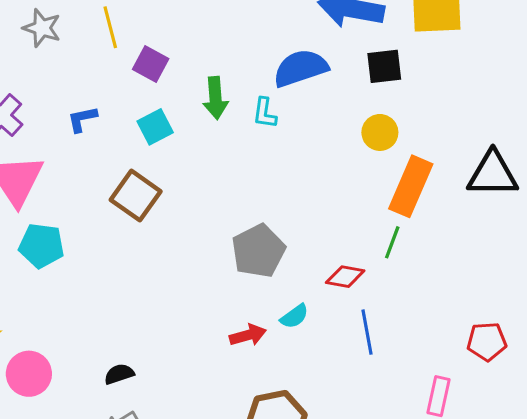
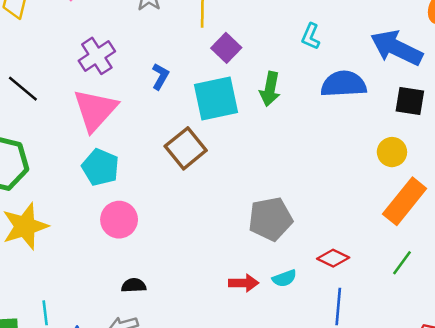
cyan L-shape: (265, 113) -> (311, 36), moved
blue L-shape: (82, 119) -> (160, 76), turned 116
cyan square: (155, 127) -> (216, 99), size x1.6
green line: (392, 242) -> (402, 263), moved
pink circle: (29, 374) -> (119, 220), moved

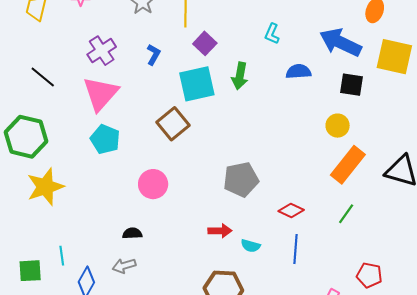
blue L-shape: (160, 76) -> (153, 55), moved
blue semicircle: (344, 84) -> (299, 72), size x0.7
pink circle: (119, 220) -> (153, 184), moved
cyan semicircle: (284, 278) -> (251, 246), moved, turned 36

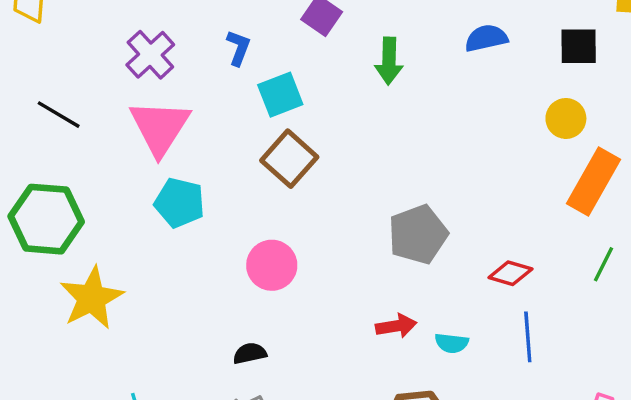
cyan square: (197, 84) -> (280, 95), moved, size x0.7

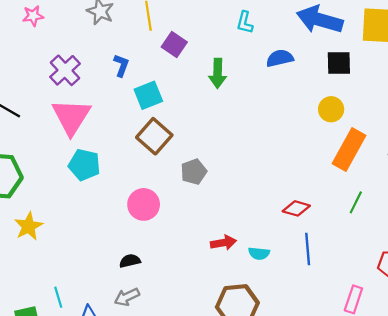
gray pentagon: (418, 234) -> (194, 172), moved, size x0.7
yellow star: (92, 298) -> (29, 226), size x0.7

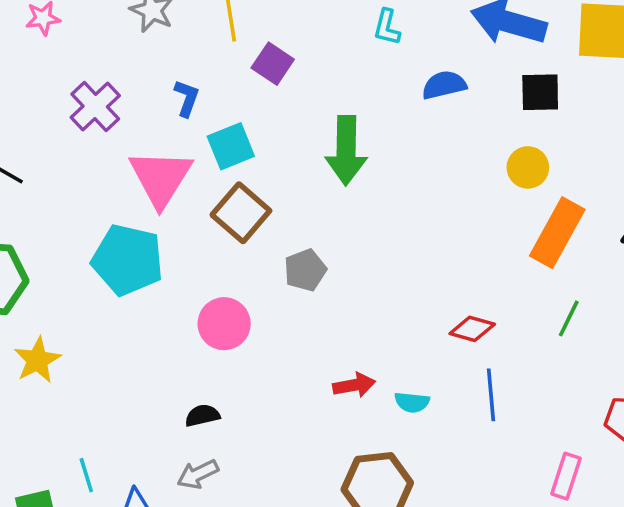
green arrow: (218, 73) -> (346, 150), moved, size x1.4
pink triangle: (71, 117) -> (161, 178), moved
cyan pentagon: (84, 165) -> (128, 260), size x1.4

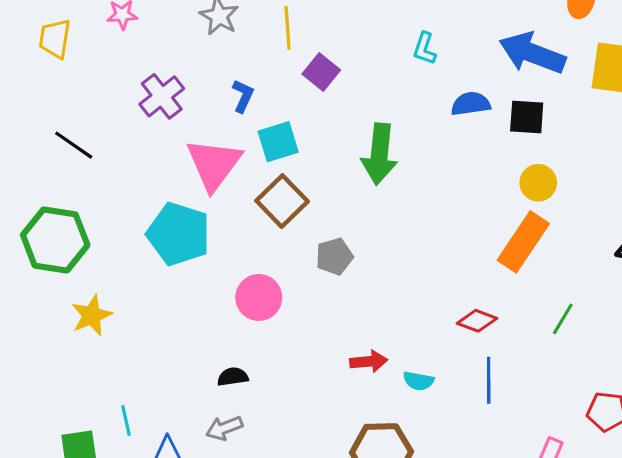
black square: (540, 92) -> (527, 117), moved
orange rectangle: (557, 233) -> (523, 242), moved

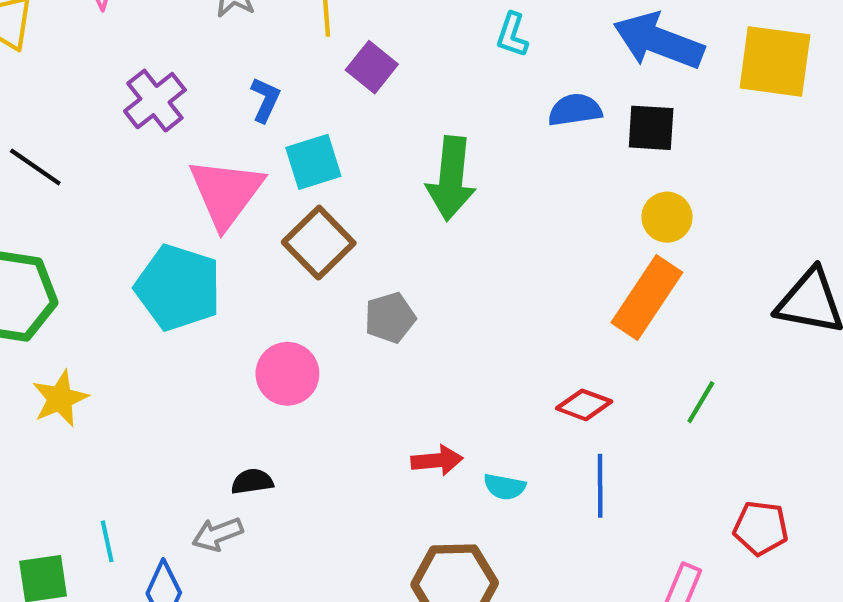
gray arrow: (224, 428) -> (218, 534), moved

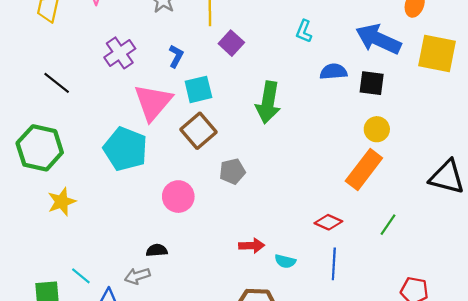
cyan line: (107, 541) -> (81, 276), turned -42

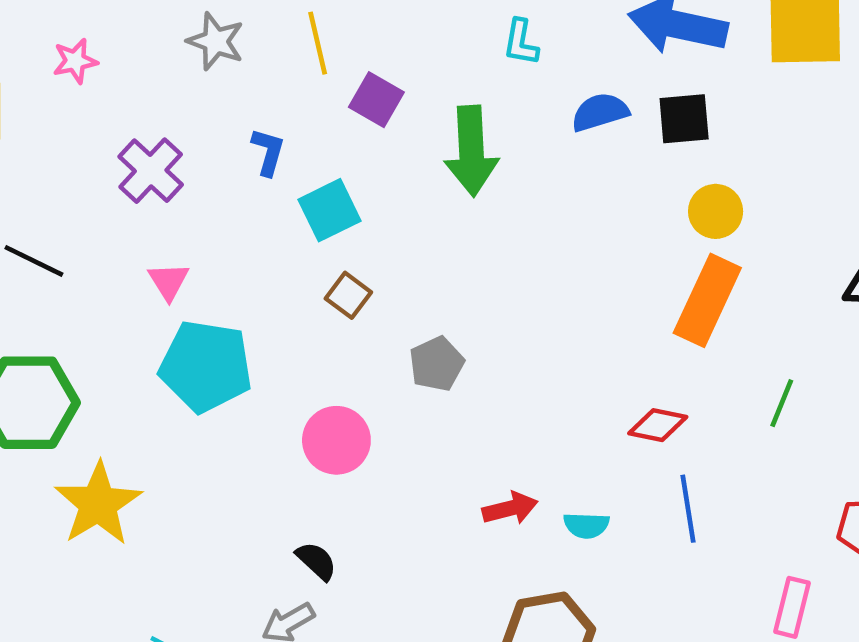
pink triangle: (153, 102) -> (168, 281), moved, size x0.5
green arrow: (268, 102) -> (471, 151), moved
brown square: (199, 131) -> (348, 295), size x0.6
yellow star: (62, 202) -> (98, 504), size x1.4
black semicircle: (157, 250) -> (316, 561), turned 60

